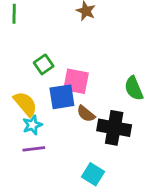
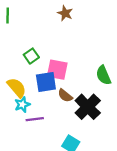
black cross: (114, 128) -> (88, 107), turned 35
purple line: (34, 149) -> (35, 119), moved

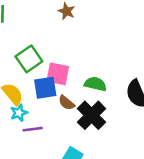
green square: (31, 56) -> (29, 59), size x1.5
green semicircle: (103, 75) -> (95, 84), moved, turned 126

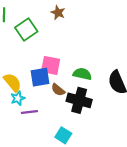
green square: (29, 59) -> (26, 29), moved
black cross: (92, 115) -> (79, 100), turned -30

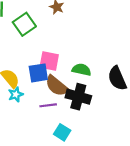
brown semicircle: (58, 90) -> (57, 86), size x1.6
purple line: (29, 112) -> (48, 105), moved

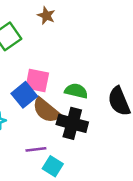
blue square: (38, 73) -> (24, 95), turned -30
purple line: (48, 105) -> (36, 149), moved

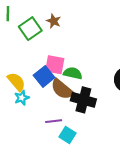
brown star: (46, 16) -> (54, 21), moved
green semicircle: (76, 91) -> (73, 73), moved

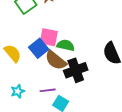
cyan star: (22, 98) -> (18, 91), moved
black cross: (83, 100) -> (76, 70), turned -35

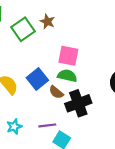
pink square: (49, 37) -> (68, 56), moved
brown semicircle: (56, 60) -> (56, 92), size x0.6

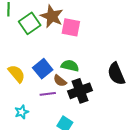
brown star: (47, 22) -> (52, 16), size x1.6
pink square: (68, 56) -> (71, 27), moved
purple line: (47, 125) -> (48, 94), moved

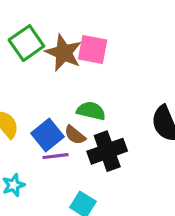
brown star: (52, 16) -> (64, 53), moved
blue square: (43, 69) -> (47, 135), moved

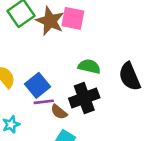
green semicircle: (91, 111) -> (89, 66), moved
brown semicircle: (75, 135) -> (59, 112), moved

